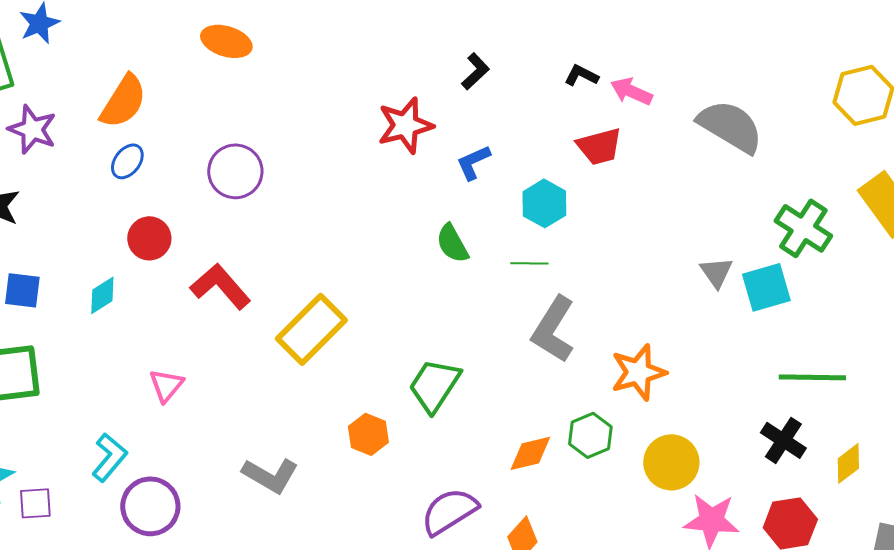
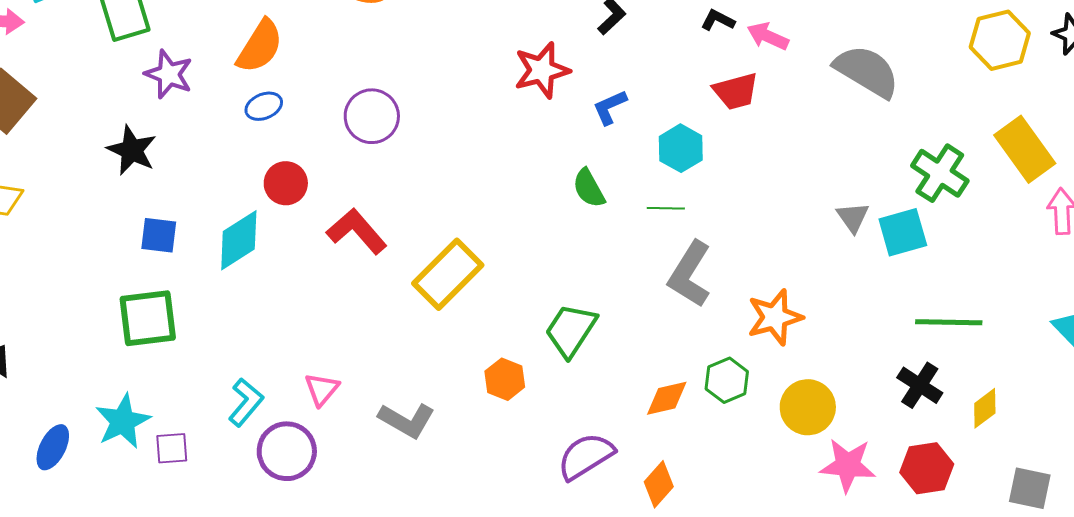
blue ellipse: (127, 161) -> (264, 106), turned 30
cyan diamond: (102, 295) -> (239, 240), size x1.6
pink triangle: (166, 385) -> (322, 389), moved

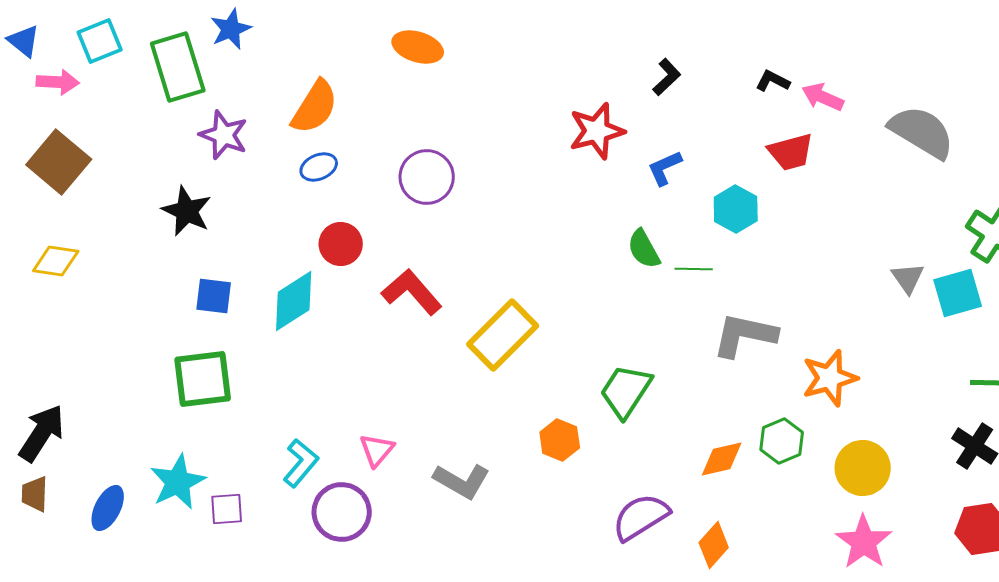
green line: (666, 208) -> (694, 269), moved
gray L-shape: (690, 274) -> (745, 335), turned 70
pink star: (848, 465) -> (864, 542), moved, turned 30

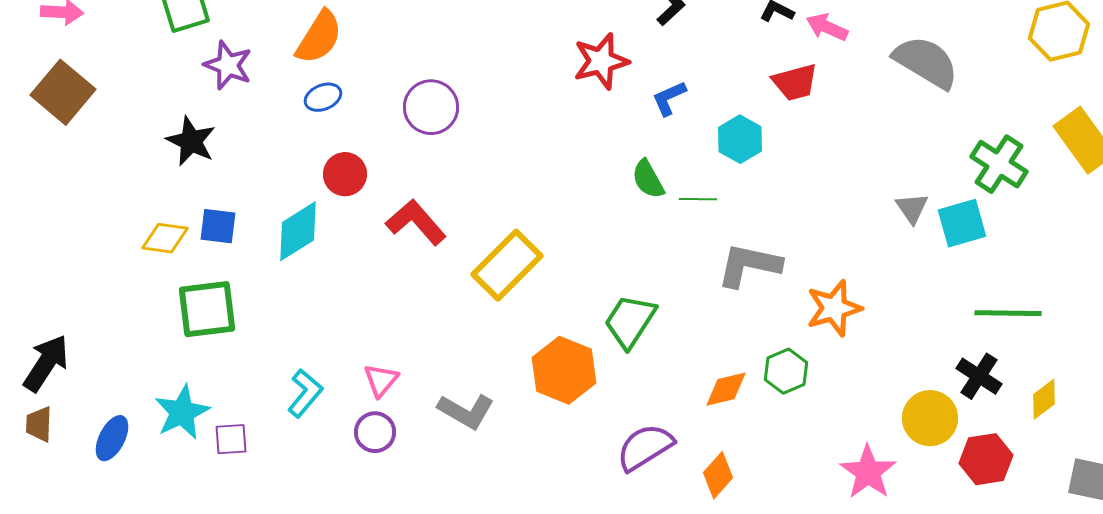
yellow diamond: (56, 261) -> (165, 238), moved
orange hexagon: (560, 440) -> (564, 370), size x1.6
yellow circle: (863, 468) -> (930, 418), moved
purple circle: (342, 512) -> (375, 432), moved, size x0.7

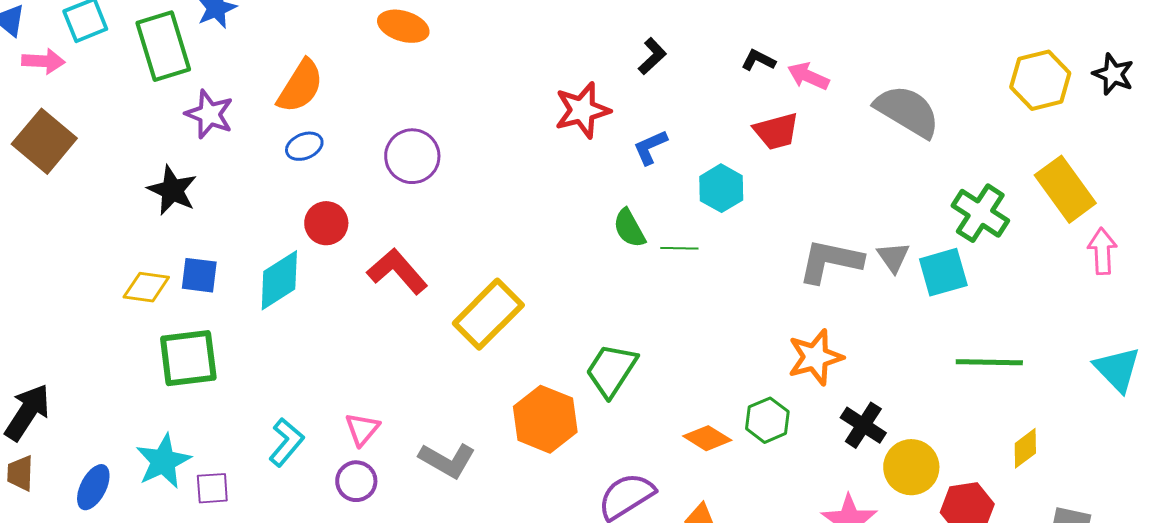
gray L-shape: (749, 265) -> (830, 261), moved
black cross: (979, 376) -> (863, 425), moved
orange diamond: (726, 389) -> (707, 438), turned 45

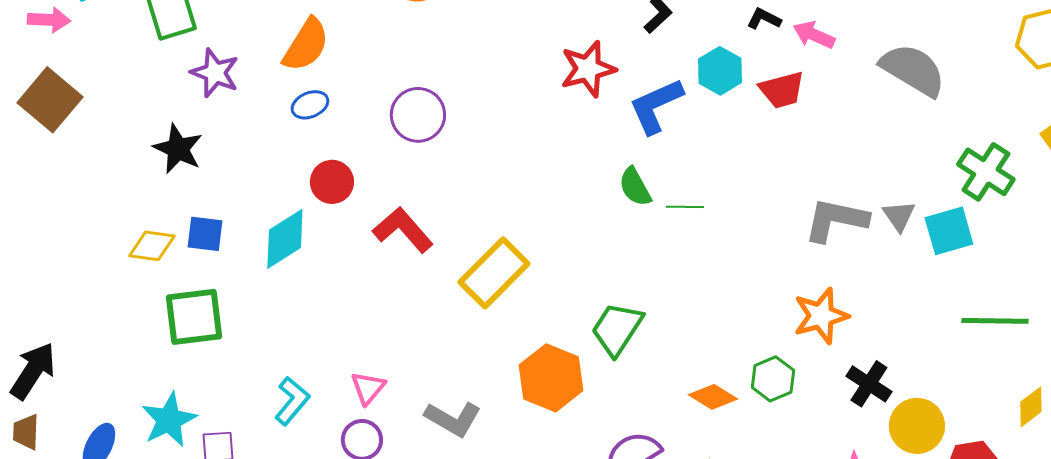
blue L-shape: (650, 147) -> (656, 106), size x1.6
cyan hexagon: (721, 188) -> (720, 71), moved

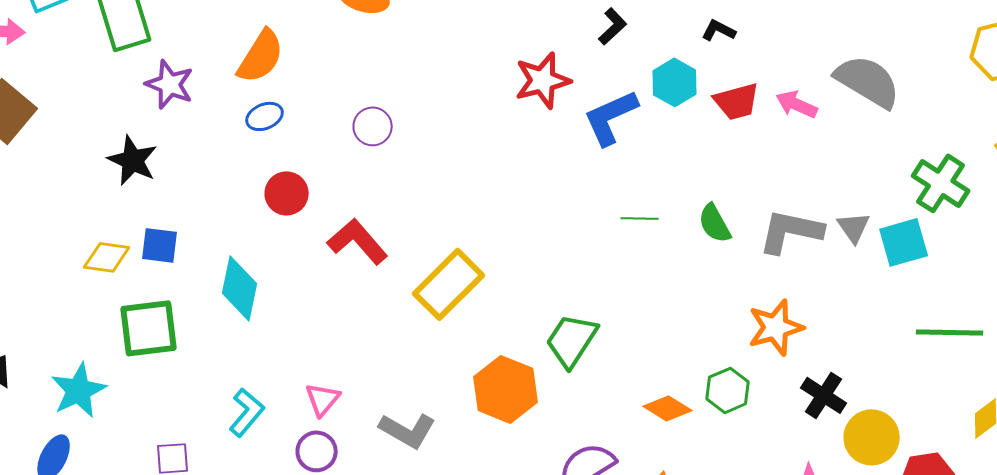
pink arrow: (814, 35) -> (797, 104), moved
purple circle: (418, 115) -> (373, 126), size x0.7
green semicircle: (635, 187) -> (715, 223), moved
cyan diamond: (285, 239) -> (240, 288), moved, turned -46
cyan star: (169, 420) -> (79, 390), moved

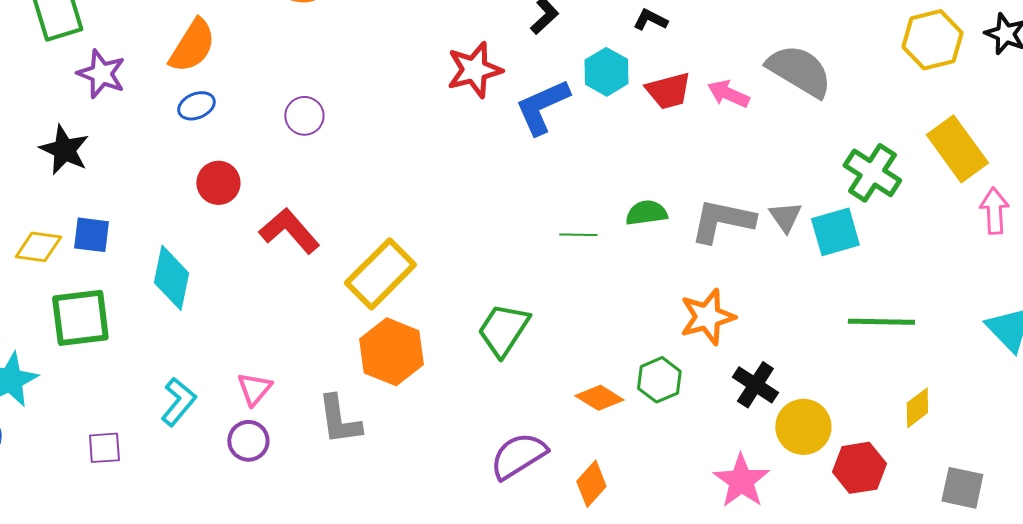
green line: (640, 218) -> (578, 235), moved
green semicircle: (715, 223) -> (646, 213), turned 111
orange hexagon: (506, 389) -> (391, 352), moved
gray L-shape: (408, 430) -> (339, 420), turned 52

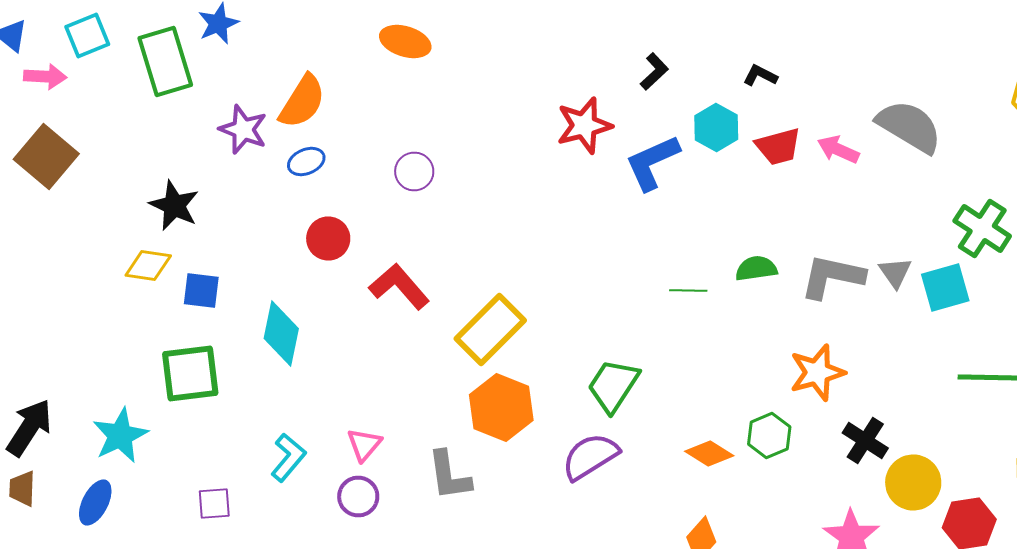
purple star: (101, 74) -> (243, 130), moved
yellow diamond: (38, 247) -> (148, 266), moved
purple semicircle: (518, 456) -> (590, 456), moved

